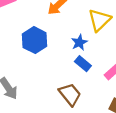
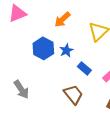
blue star: (79, 42) -> (66, 50), moved

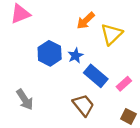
orange arrow: (62, 19) -> (86, 21), moved
blue rectangle: (84, 68) -> (96, 76), size x1.5

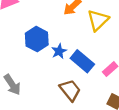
blue star: (75, 56) -> (59, 51), moved

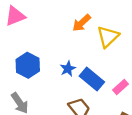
blue hexagon: (37, 39) -> (28, 65), moved

